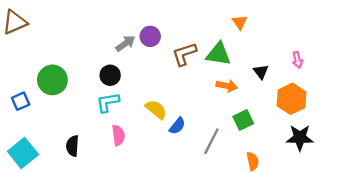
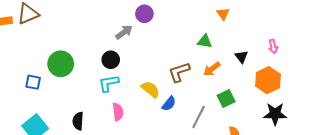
purple circle: (150, 36) -> (144, 14), moved
brown L-shape: (184, 54) -> (179, 72), moved
green triangle: (218, 54) -> (205, 41), size x0.7
orange arrow: (227, 86) -> (212, 69), turned 132
blue square: (21, 101) -> (33, 82), turned 35

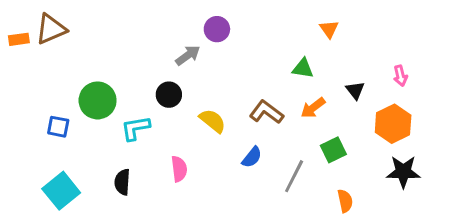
brown L-shape: (179, 72) -> (266, 112), turned 55
cyan L-shape: (109, 83) -> (135, 128), moved
yellow semicircle: (151, 89) -> (213, 121), moved

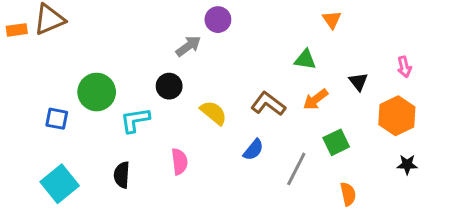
black star: (403, 172) -> (407, 164), size x0.6

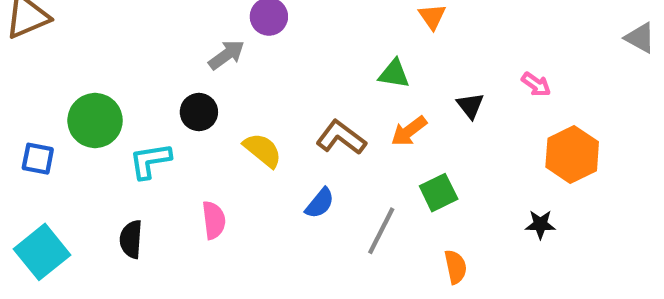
pink arrow: (404, 67) -> (536, 84), turned -42
orange hexagon: (397, 116) -> (572, 154), moved

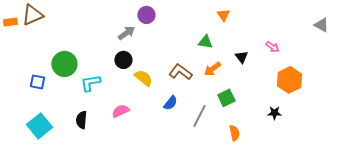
black circle: (199, 112) -> (123, 60), moved
pink semicircle: (214, 220) -> (120, 111), turned -108

